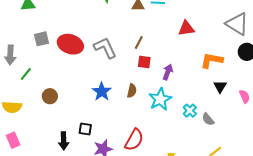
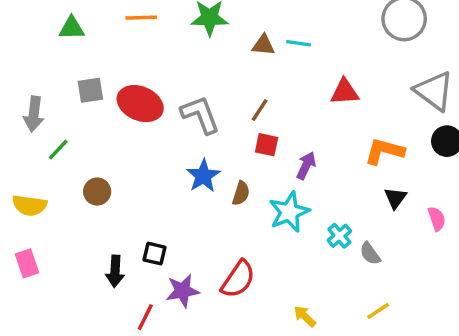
blue star: (102, 92) -> (203, 176), moved

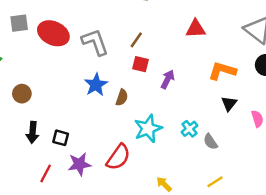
cyan star: (289, 212) -> (148, 129), moved
black arrow: (115, 271) -> (33, 132), moved
red line: (145, 317) -> (46, 173), moved

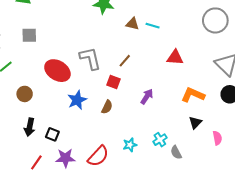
red ellipse: (53, 33) -> (57, 71), moved
red square: (141, 64) -> (113, 82), moved
blue star: (96, 85) -> (77, 100), moved
cyan star: (148, 129) -> (130, 145), moved, size x0.6

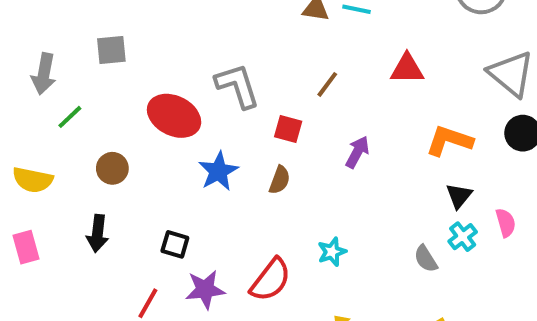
brown line: (125, 61) -> (327, 84), moved
black arrow: (30, 127) -> (98, 233), moved
cyan cross: (160, 140) -> (463, 237), moved

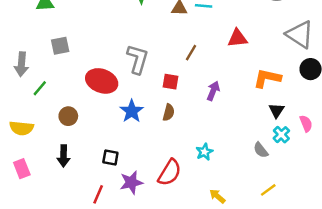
gray L-shape: (238, 86) -> (138, 59), turned 40

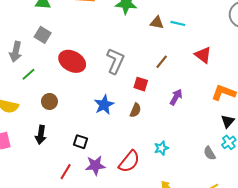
red triangle: (237, 38) -> (203, 55), turned 36
gray square: (60, 46) -> (43, 35), moved, turned 35
red ellipse: (102, 81) -> (72, 61), moved

